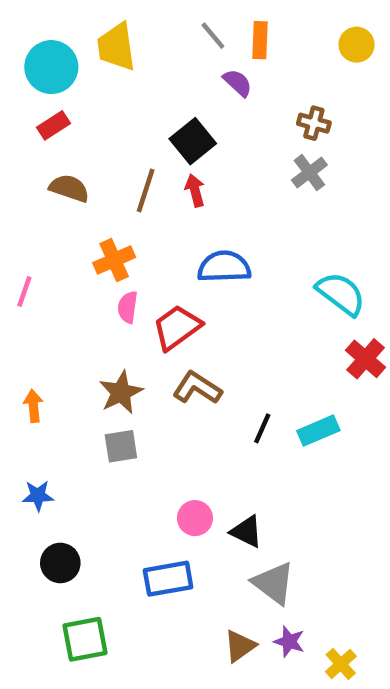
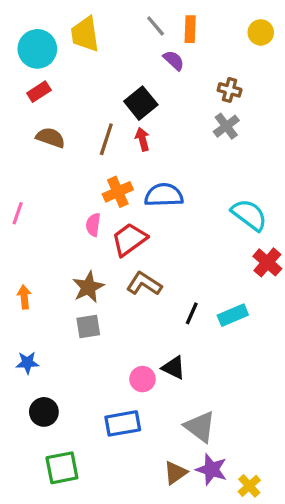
orange cross: (114, 260) -> (118, 192), moved
black triangle: (247, 532) -> (174, 368), moved
purple star: (289, 642) -> (211, 469), size x1.4

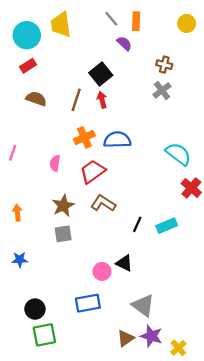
pink semicircle: (93, 225) -> (55, 163), moved
black circle: (44, 412) -> (35, 309), moved

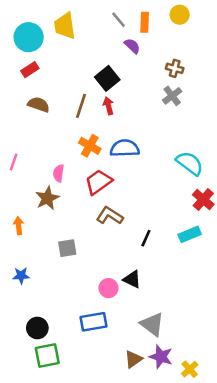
yellow circle: (187, 23) -> (180, 15), moved
orange cross: (84, 137) -> (90, 146), turned -36
brown star: (63, 206) -> (47, 198), moved
cyan rectangle: (167, 226) -> (190, 234), moved

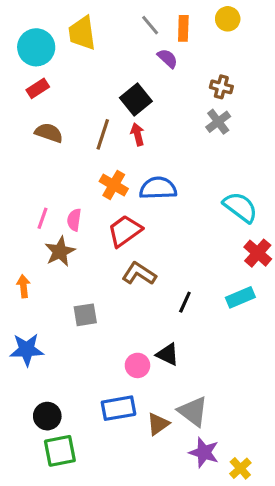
pink line: (14, 162) -> (43, 218), moved
blue star: (21, 276) -> (27, 350), size x1.5
brown triangle: (133, 359) -> (158, 424), moved

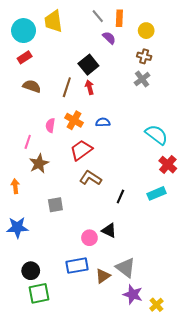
yellow circle: (228, 19) -> (146, 31), moved
blue semicircle: (158, 188) -> (103, 122), size x0.6
pink semicircle: (74, 220) -> (50, 125), moved

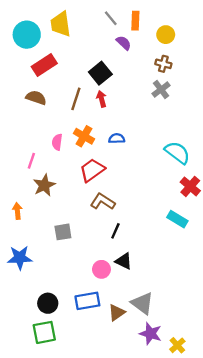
red rectangle: (25, 57) -> (44, 65), moved, size x1.5
cyan rectangle: (156, 193) -> (177, 219), turned 54
black line: (120, 197) -> (115, 231), moved
black circle: (31, 271) -> (48, 303), moved

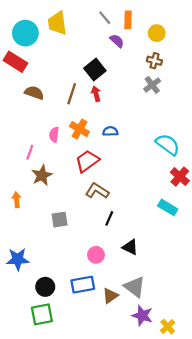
red rectangle: (44, 65) -> (15, 62), moved, turned 65
blue star: (20, 258) -> (18, 259), moved
black triangle: (124, 261) -> (130, 247), moved

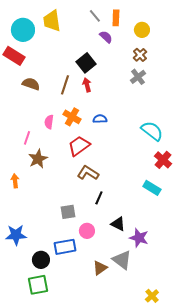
brown cross: (154, 61) -> (140, 55), turned 32
gray square: (60, 220) -> (68, 212), moved
blue rectangle: (83, 285) -> (65, 247), moved
purple star: (142, 316) -> (139, 238), moved

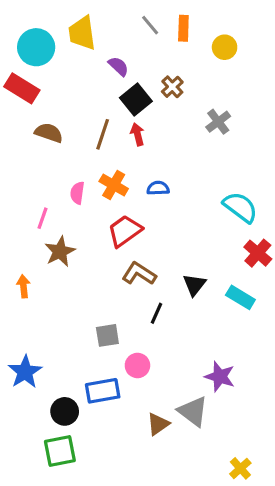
purple semicircle: (106, 37) -> (118, 66), moved
brown cross: (140, 55) -> (172, 87), moved
black triangle: (118, 224) -> (194, 285), moved, turned 42
blue star: (16, 235) -> (25, 372), turned -30

